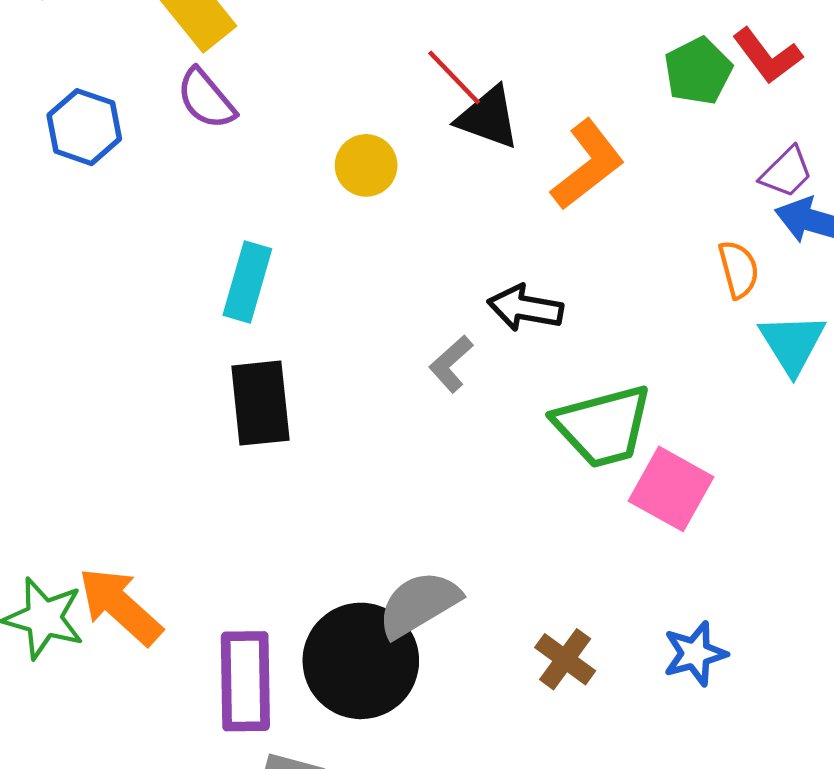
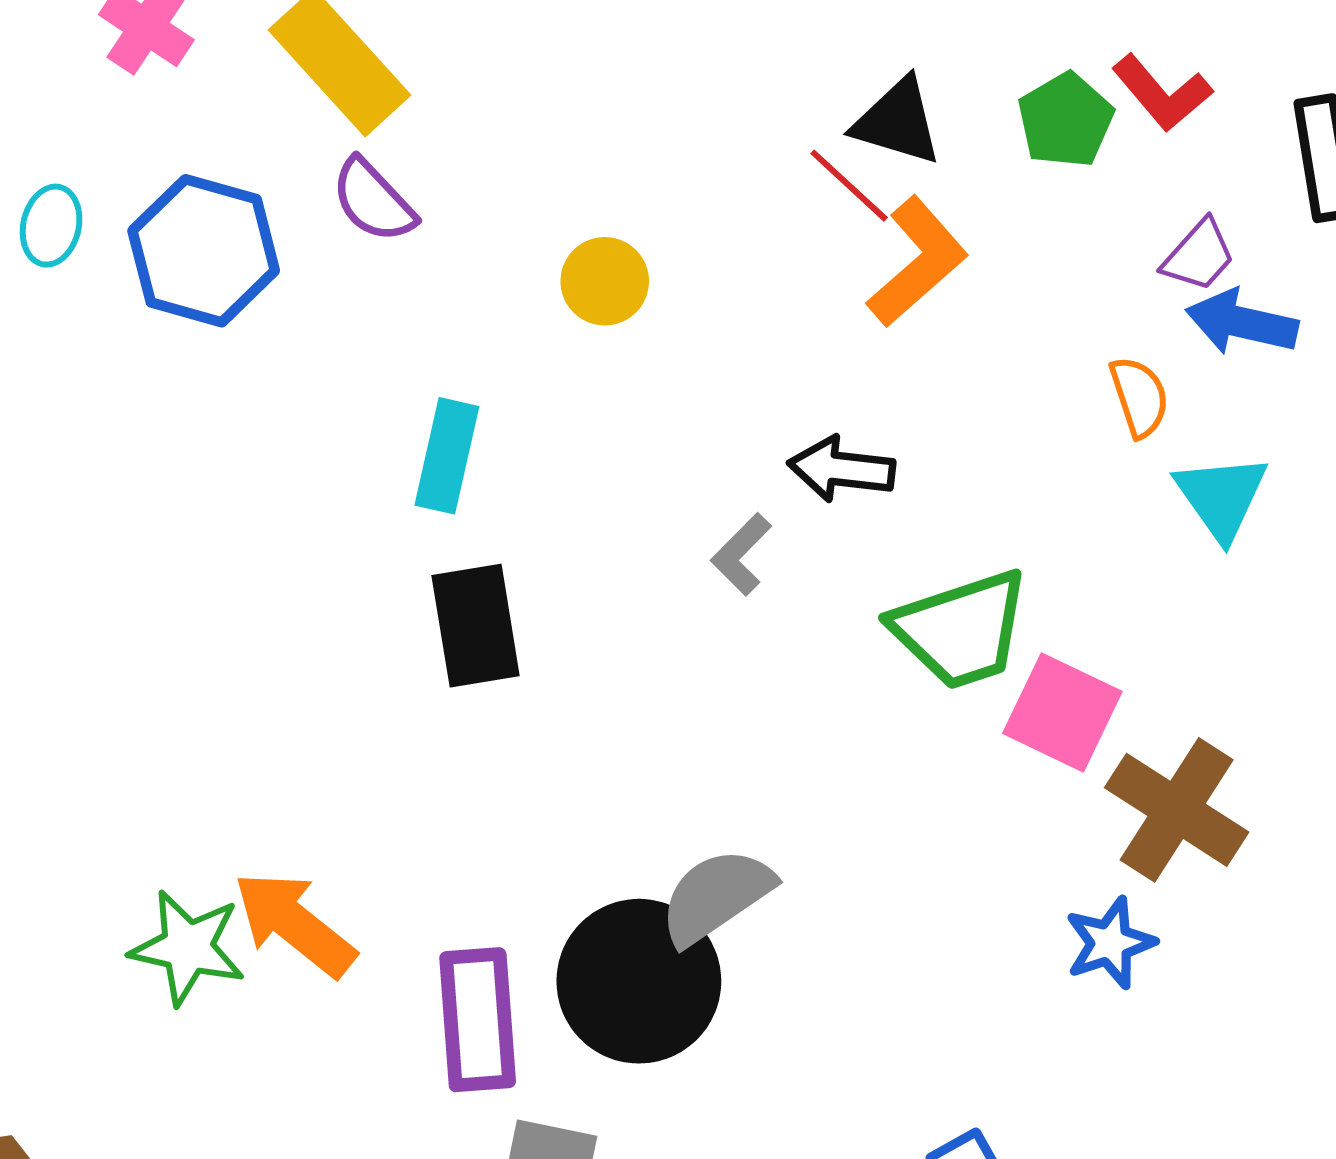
red line: (454, 78) -> (849, 186), moved
black triangle: (488, 118) -> (898, 122), moved
blue hexagon: (84, 127) -> (204, 251), size x1.4
brown cross: (565, 659) -> (1177, 810), moved, size x1.6

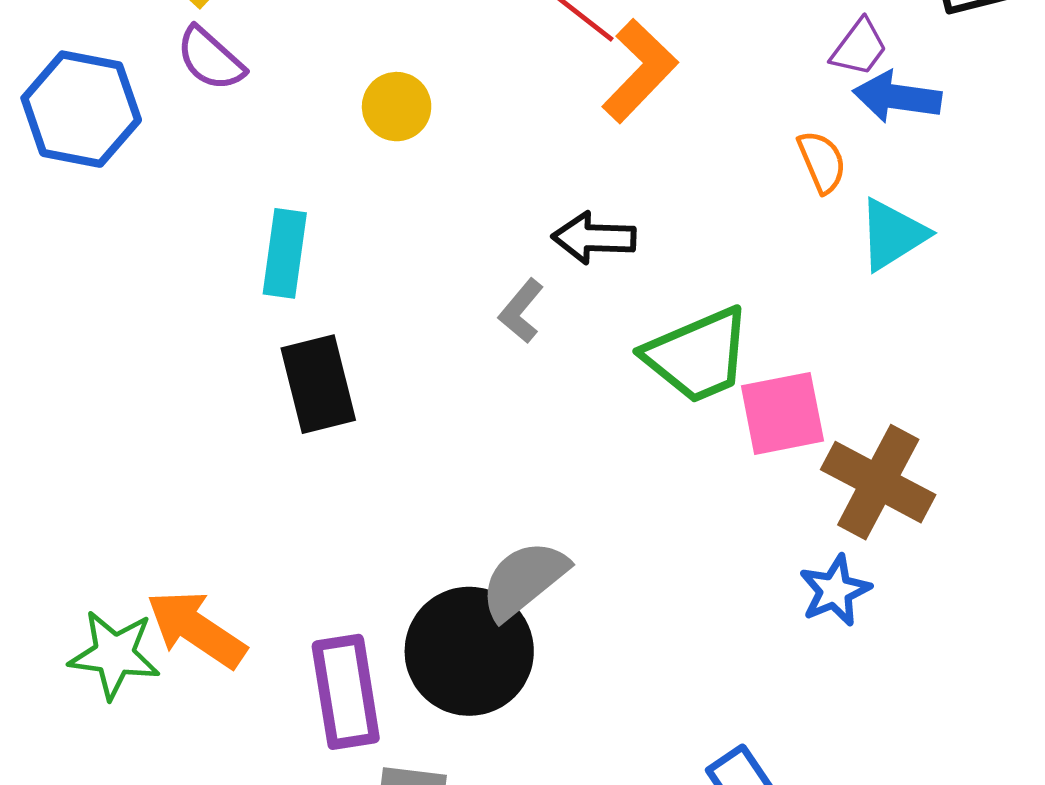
cyan triangle: (1221, 497) -> (893, 234), turned 38
pink square: (1062, 712) -> (782, 413), turned -32

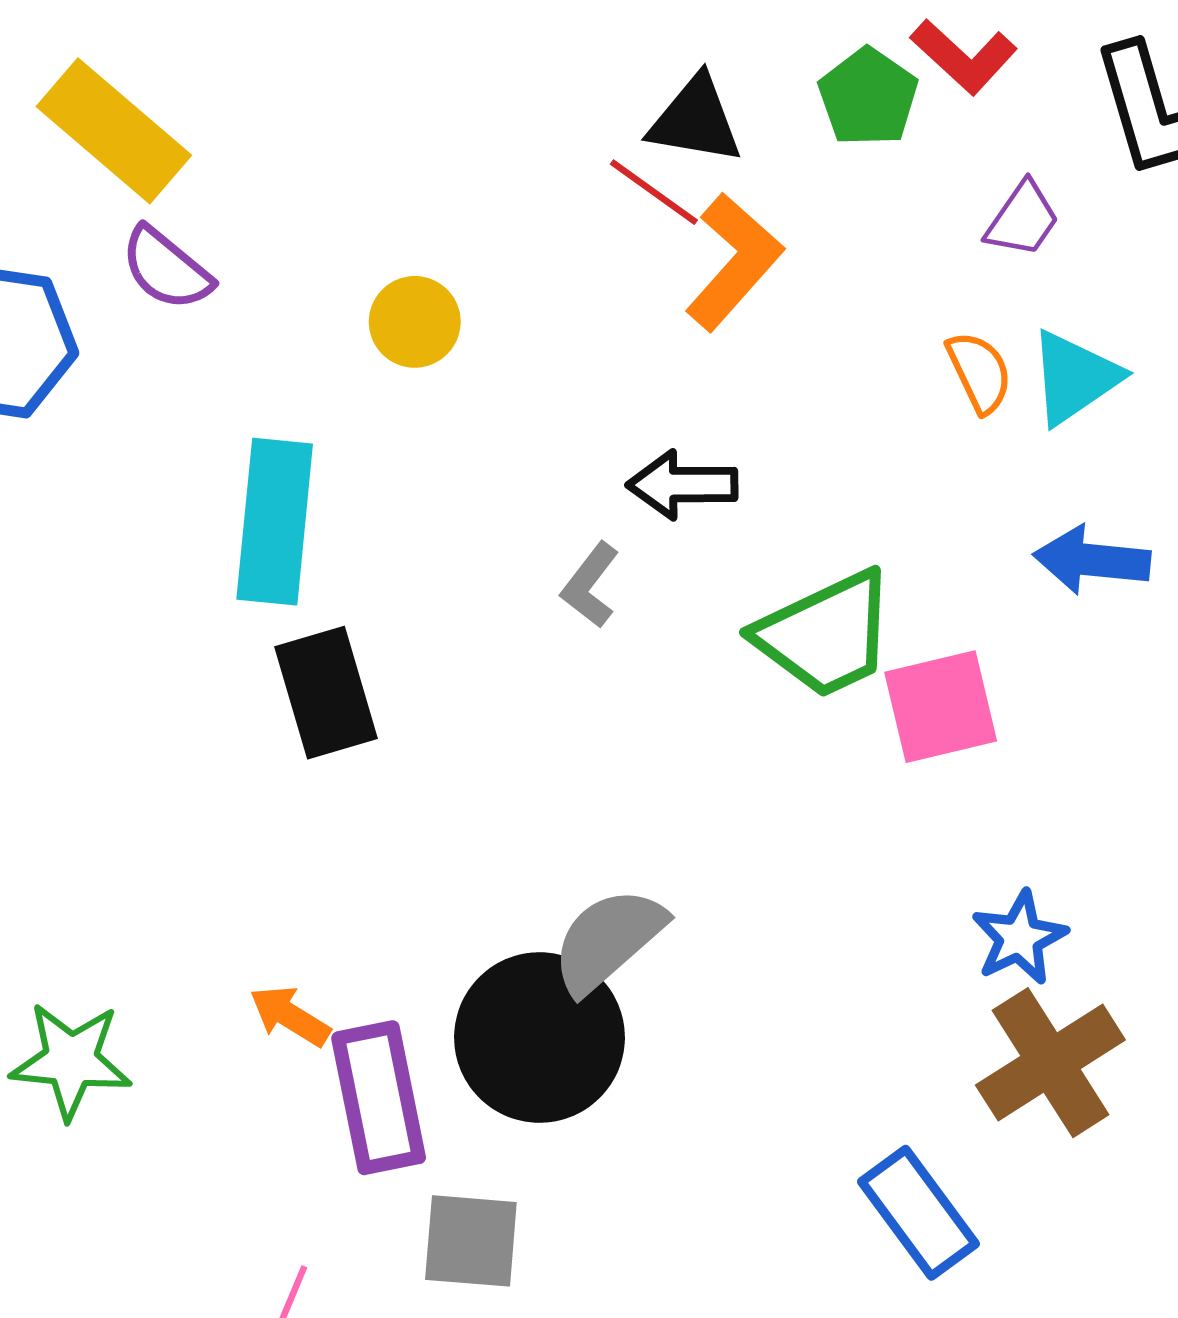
blue arrow: (897, 97) -> (1092, 560), moved
cyan triangle: (893, 234) -> (1075, 378), moved
cyan rectangle: (285, 253) -> (275, 522), size x1.4
brown cross: (878, 482) -> (1050, 1063), moved, turned 32
orange arrow: (196, 629) -> (290, 1016), moved, size x0.6

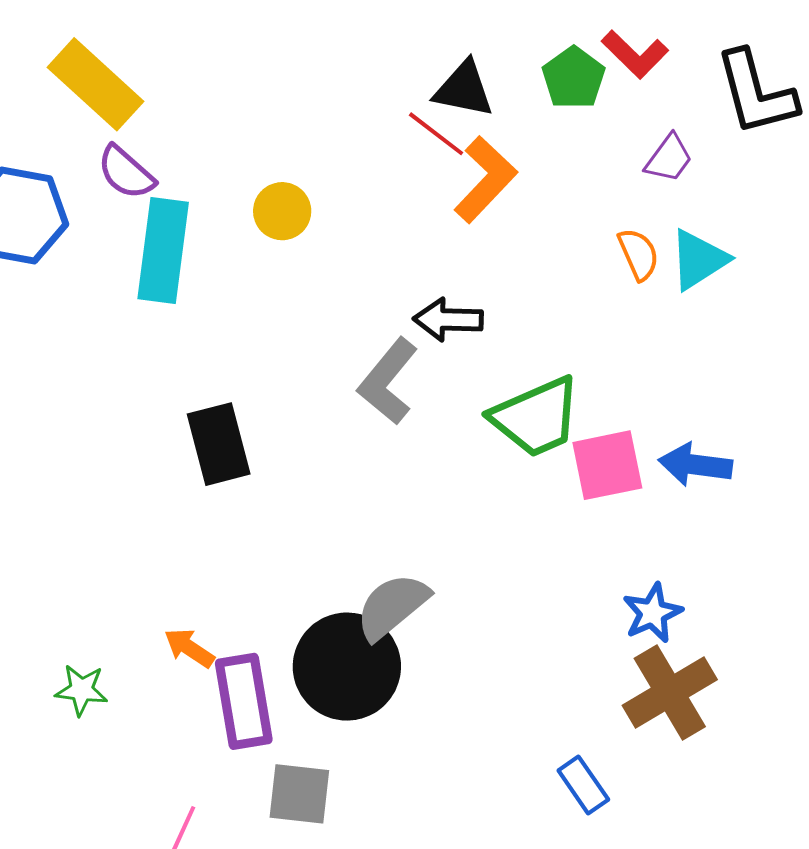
cyan rectangle: (275, 522) -> (163, 250), moved
blue arrow: (1092, 560) -> (695, 465), moved
gray L-shape: (590, 585) -> (388, 381), size x1.6
green star: (71, 1061) -> (81, 690), moved, size x0.7
blue rectangle: (919, 1213) -> (583, 785), size x0.7

